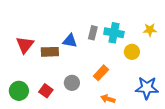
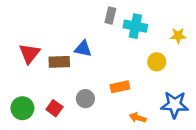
gray rectangle: (93, 33) -> (110, 15), moved
cyan cross: (114, 33) -> (135, 26), moved
orange rectangle: (101, 73) -> (120, 87), turned 35
orange arrow: (108, 99) -> (138, 118), moved

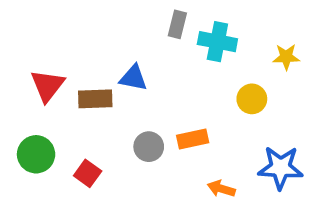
gray circle: (85, 99) -> (149, 147), moved
green circle: (22, 108) -> (36, 154), moved

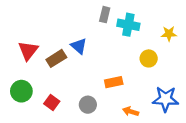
blue triangle: (133, 78) -> (79, 46), turned 30
brown rectangle: (95, 99) -> (56, 58), turned -30
gray circle: (149, 147) -> (88, 105), moved

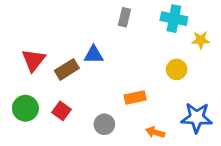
cyan cross: (128, 25) -> (174, 19), moved
blue triangle: (79, 46) -> (94, 55), turned -42
red square: (52, 102) -> (62, 111), moved

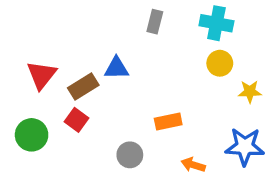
yellow star: (201, 40) -> (250, 92), moved
yellow circle: (177, 69) -> (220, 63), moved
red square: (62, 111) -> (77, 120), moved

